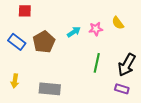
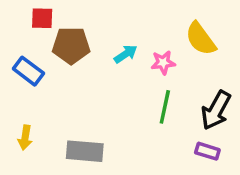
yellow semicircle: (118, 23) -> (201, 39), size x1.5
pink star: (96, 29) -> (163, 63), moved
brown pentagon: (44, 42) -> (71, 46), moved, turned 30

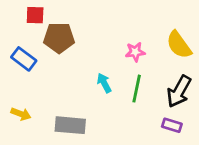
yellow semicircle: (201, 39) -> (179, 45), moved
cyan arrow: (126, 54) -> (104, 83), moved, turned -84
yellow arrow: (25, 138) -> (21, 114), turned -78

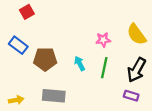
red square: (35, 15) -> (27, 12), turned -32
brown pentagon: (59, 38) -> (45, 59), moved
yellow arrow: (21, 114) -> (16, 100), moved, turned -32

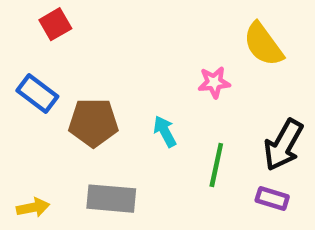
yellow semicircle: (137, 34) -> (263, 44), moved
green line: (104, 68) -> (216, 165), moved

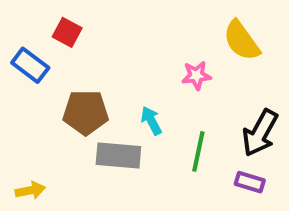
red square: (55, 24) -> (67, 32), moved, turned -32
blue rectangle: (37, 93) -> (30, 65), moved
gray rectangle: (111, 199) -> (118, 155), moved

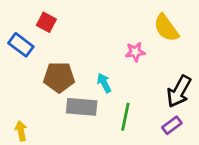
green line: (198, 151) -> (125, 117), moved
purple rectangle: (250, 182) -> (172, 125), turned -54
yellow arrow: (30, 190) -> (21, 131), turned -90

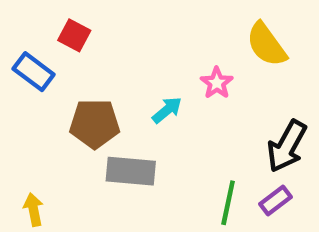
pink star: (135, 52) -> (217, 83), turned -30
cyan arrow: (104, 83) -> (167, 110), moved, turned 78
green line: (125, 117) -> (228, 203), moved

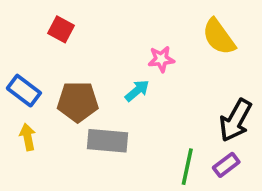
blue rectangle: (34, 72) -> (24, 91), moved
pink star: (217, 83) -> (161, 59), moved, turned 30
yellow arrow: (34, 210) -> (28, 137), moved

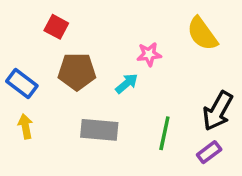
brown pentagon: (78, 102) -> (77, 71), moved
green line: (187, 167) -> (164, 133), moved

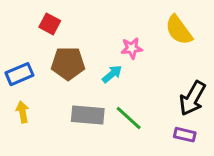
blue rectangle: (22, 83) -> (19, 74), turned -60
green line: (164, 133) -> (129, 118), moved, turned -60
purple rectangle: (209, 152) -> (185, 135), turned 50

